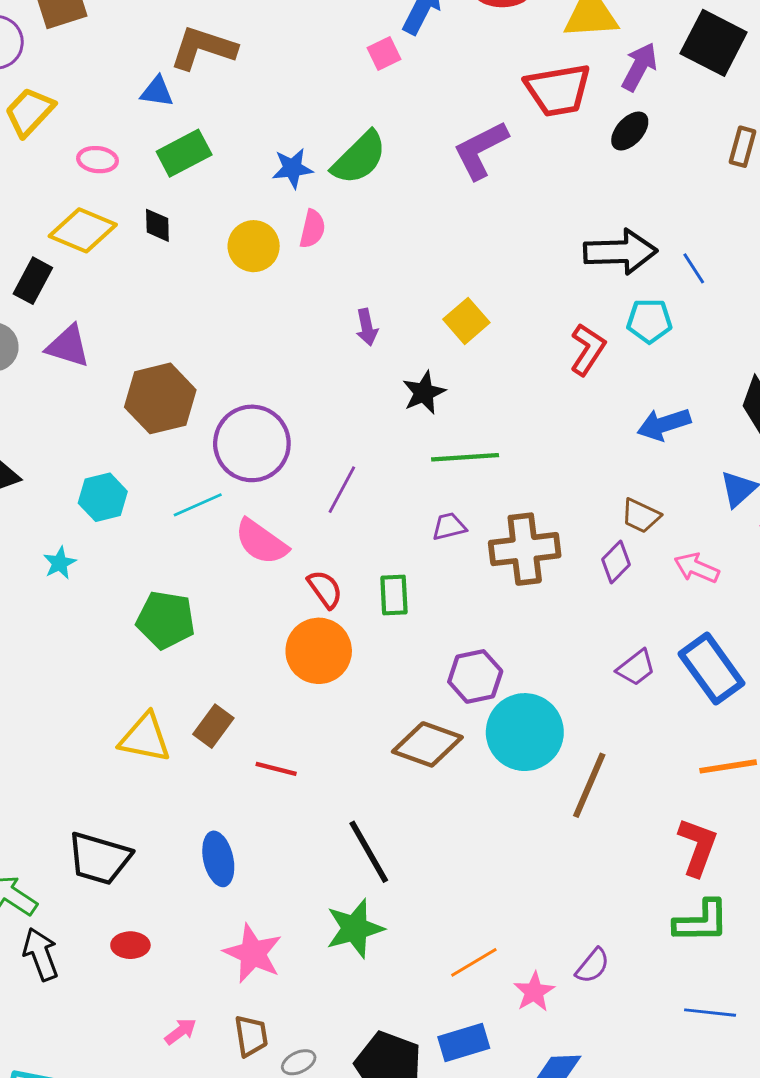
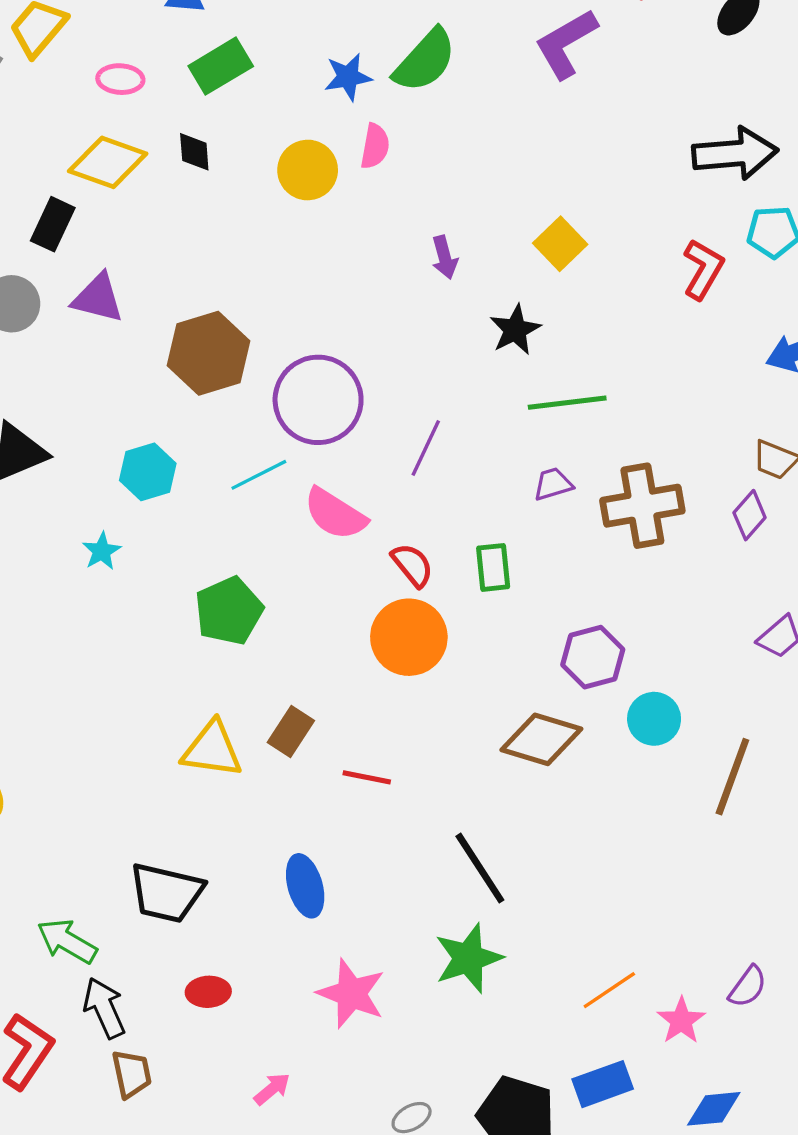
green pentagon: (166, 620) -> (229, 611), turned -30
cyan circle: (525, 732) -> (654, 719), size x0.6
brown trapezoid: (251, 1036) -> (132, 1074), moved

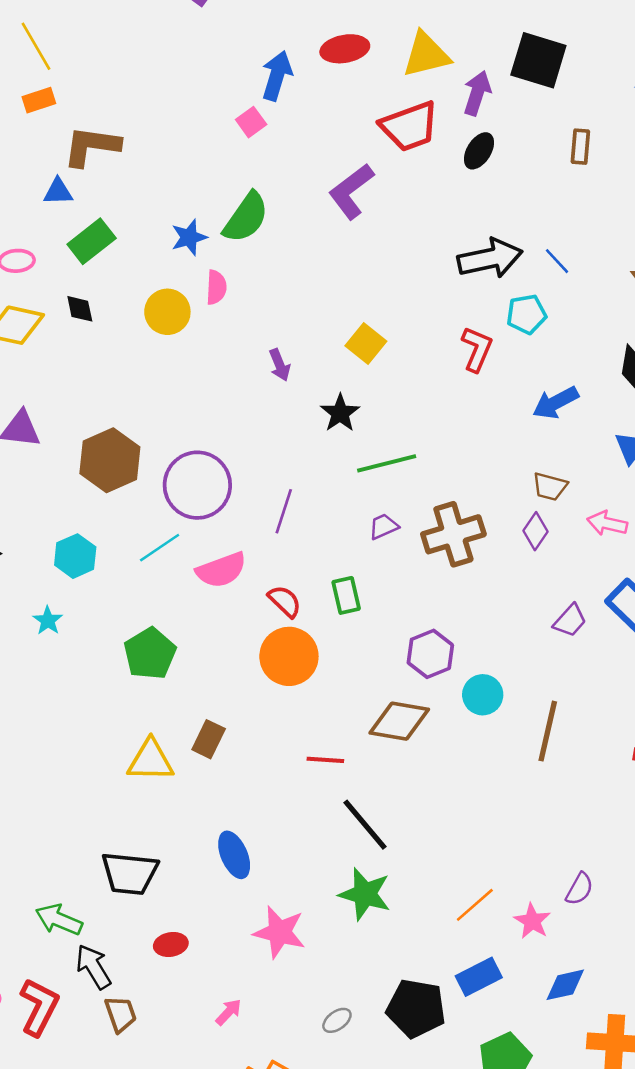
pink semicircle: (335, 514) -> (221, 570), turned -45
red line: (367, 777) -> (325, 760), moved
green star: (468, 958) -> (365, 894), turned -30

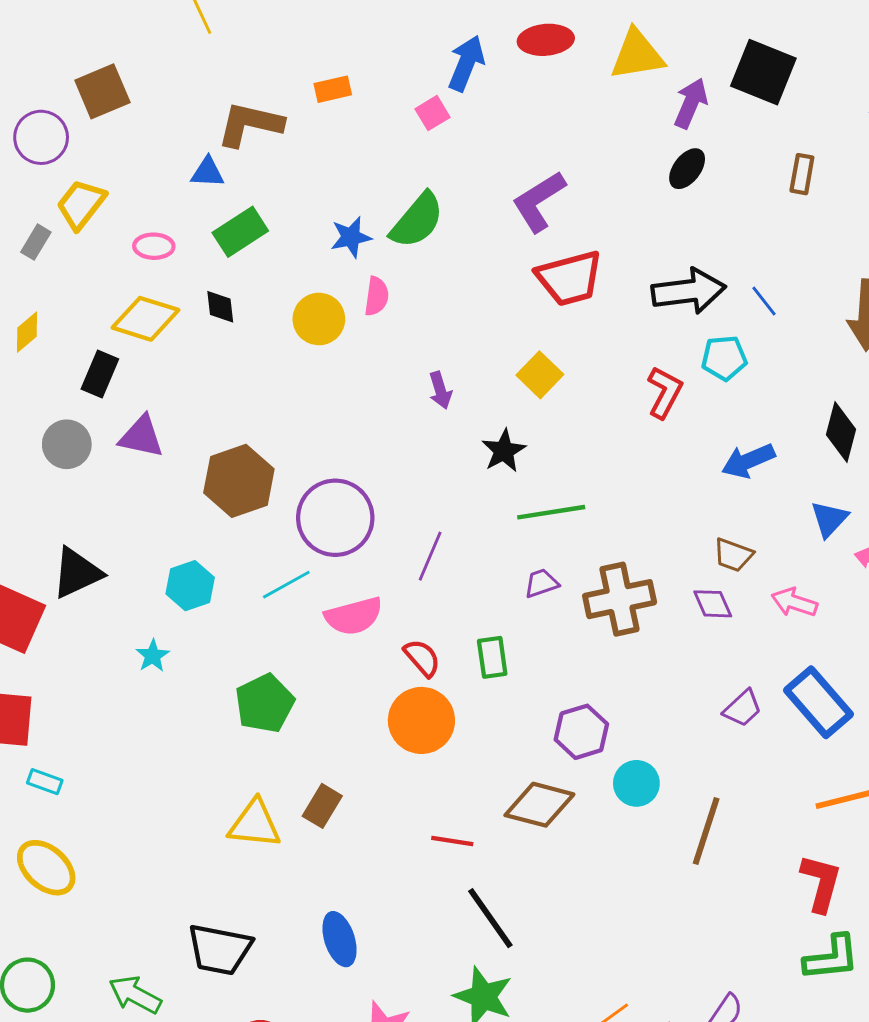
orange rectangle: (39, 100) -> (333, 89), moved
red trapezoid: (409, 126) -> (570, 278), moved
purple diamond: (536, 531) -> (713, 604), turned -63

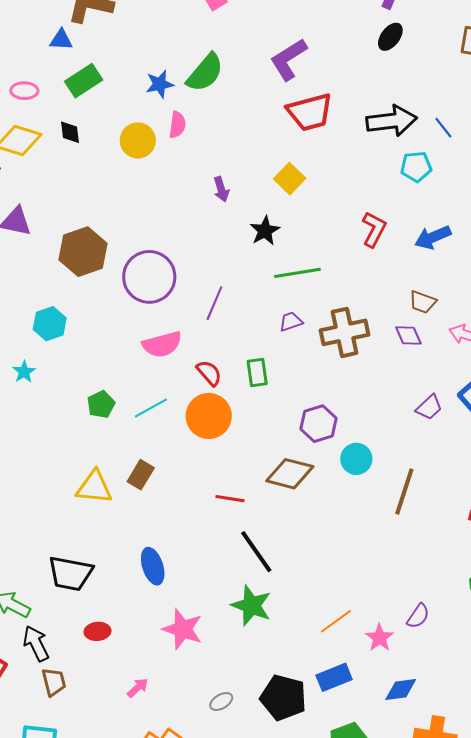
red L-shape: (665, 392) -> (374, 229), moved
cyan line: (286, 585) -> (151, 408), moved
green pentagon: (265, 703) -> (101, 404), size x0.7

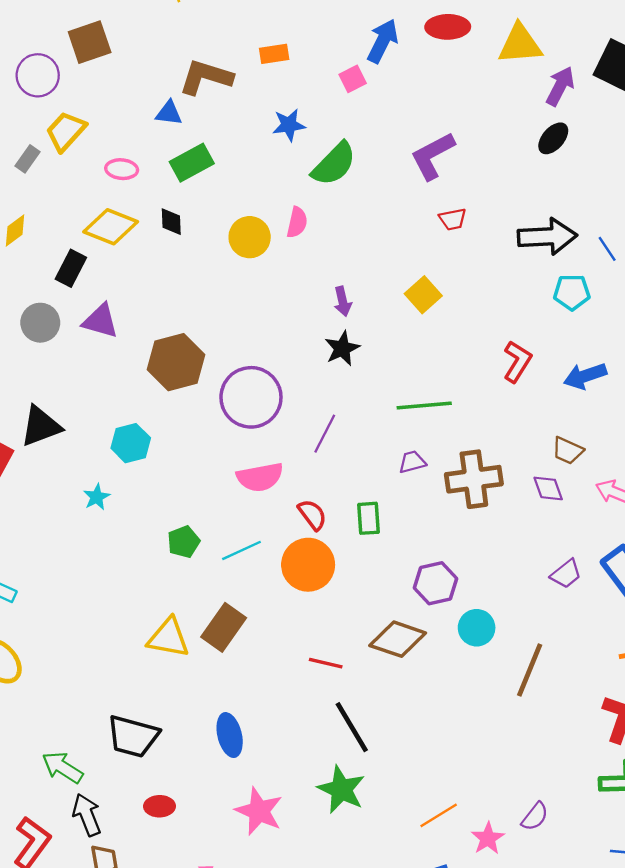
blue star: (160, 84) -> (289, 125), moved
red trapezoid: (310, 112) -> (453, 219), size x0.5
black star: (265, 231) -> (342, 348), moved
brown rectangle: (141, 475) -> (224, 627), size x1.4

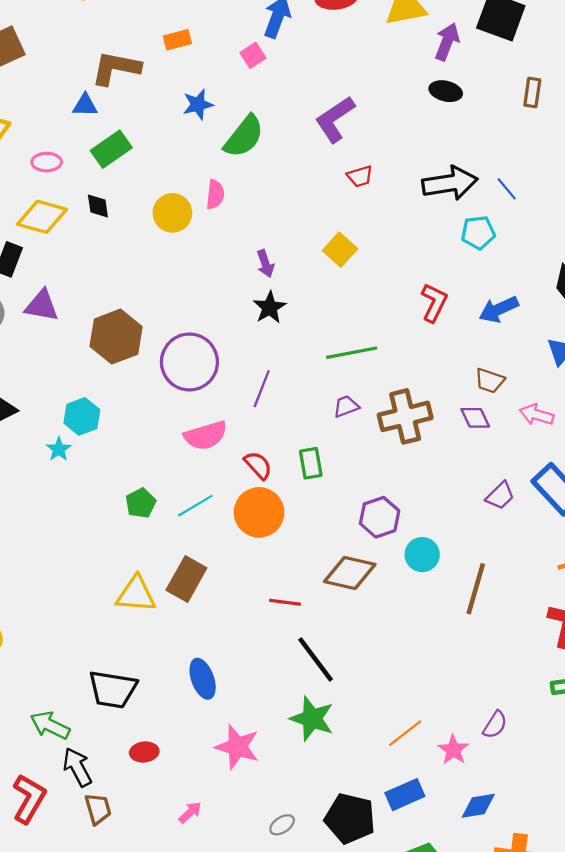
black ellipse: (553, 138) -> (446, 91), turned 68
cyan star: (97, 497) -> (59, 449), moved

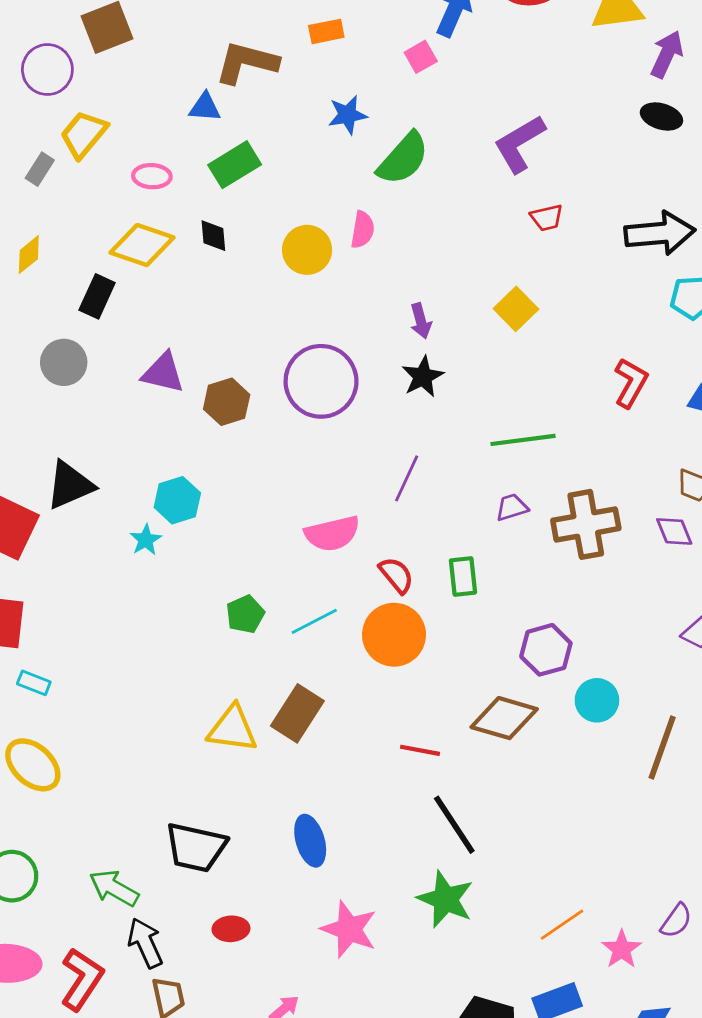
purple triangle: (42, 306) -> (163, 373), moved
brown hexagon: (116, 337) -> (227, 402), size x0.7
purple circle: (189, 362) -> (321, 381), moved

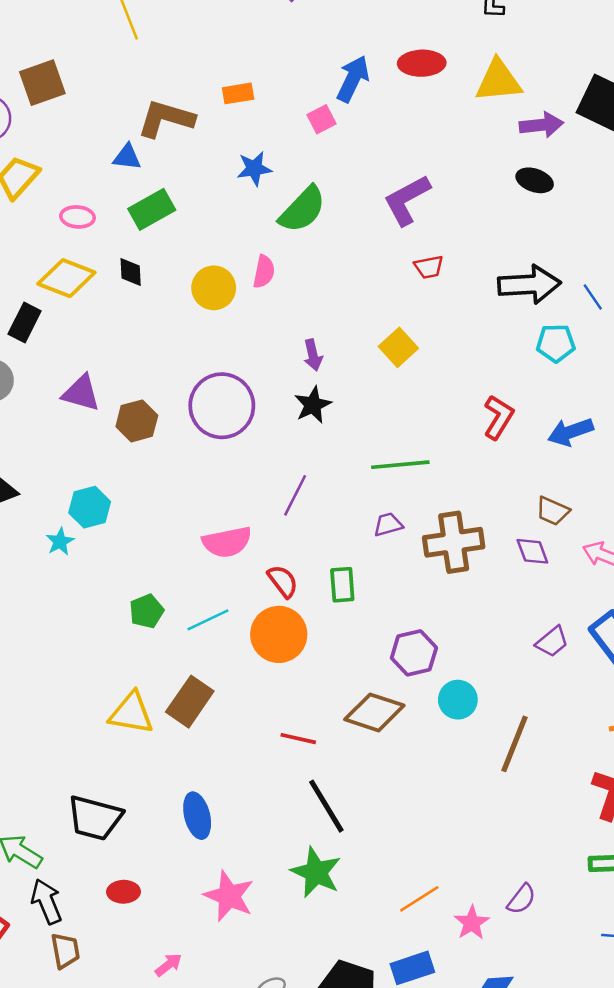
purple arrow: (667, 54) -> (541, 125), turned 57

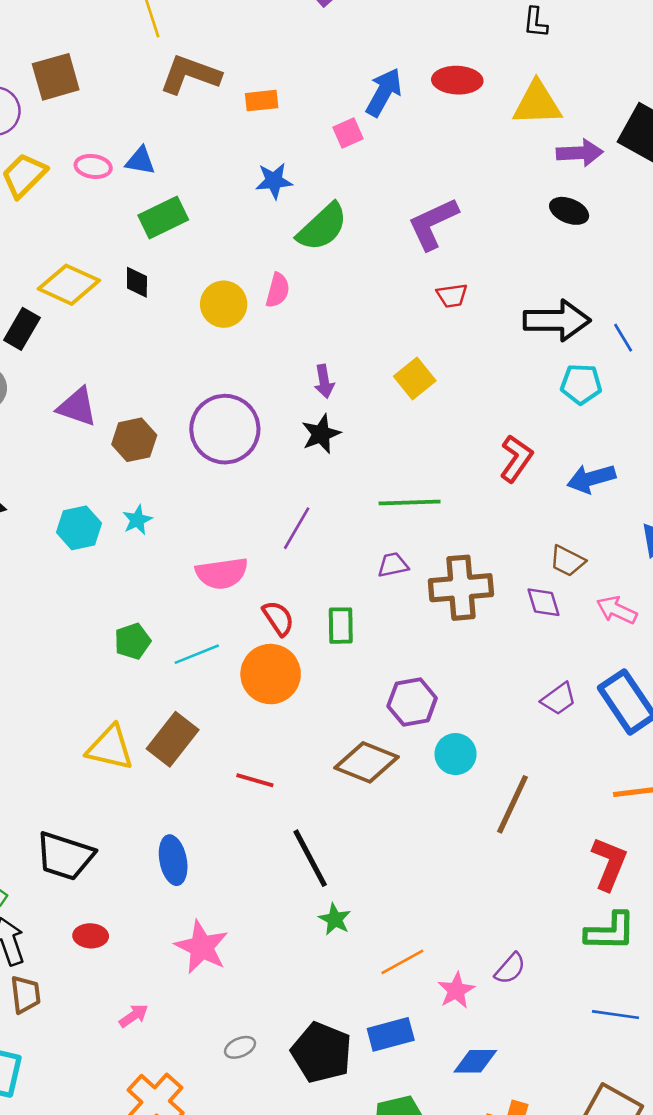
brown L-shape: (166, 119) -> (190, 75), moved
pink ellipse: (77, 217) -> (93, 166), moved
cyan star: (60, 542) -> (137, 520), moved
red line: (298, 739) -> (255, 780), moved
green star: (316, 872) -> (335, 919), moved, size x0.6

